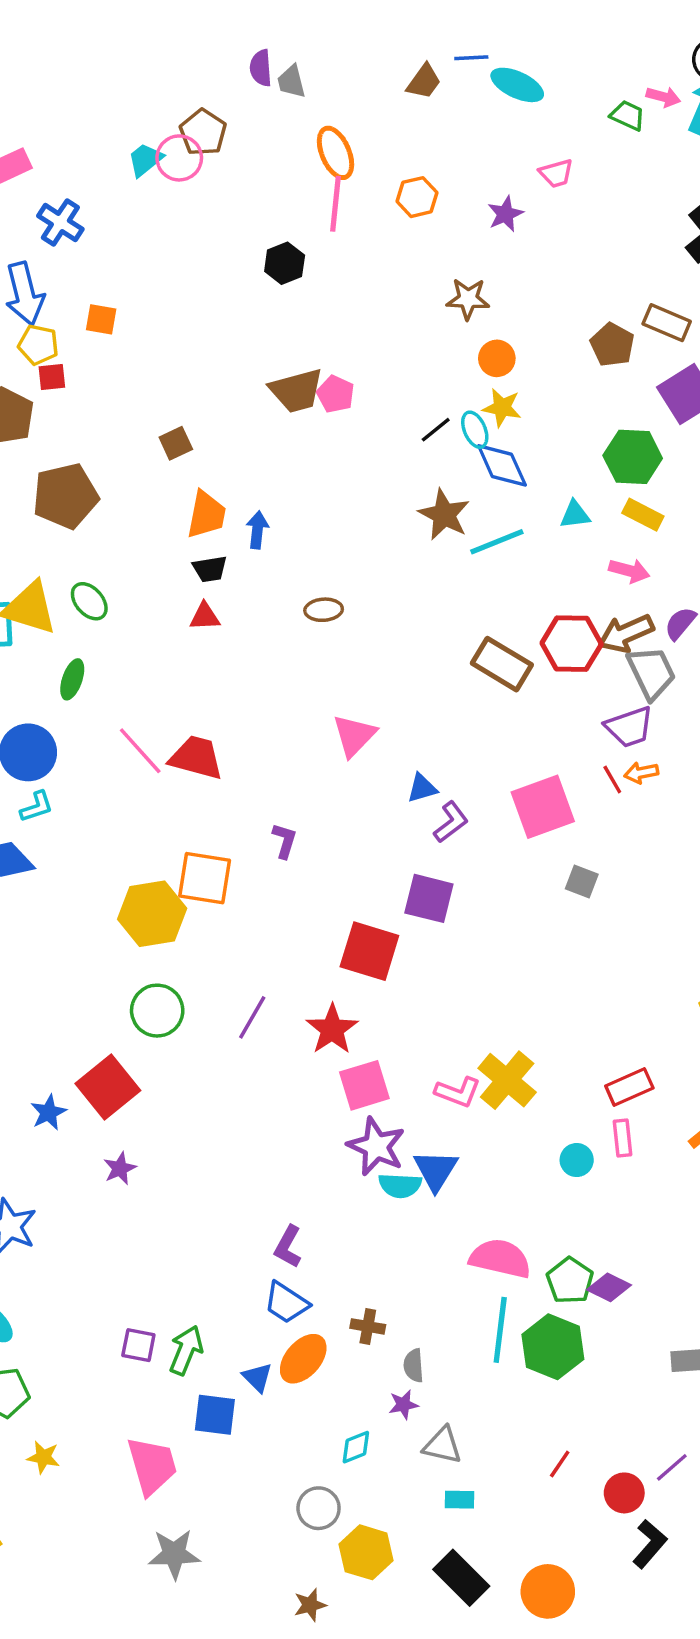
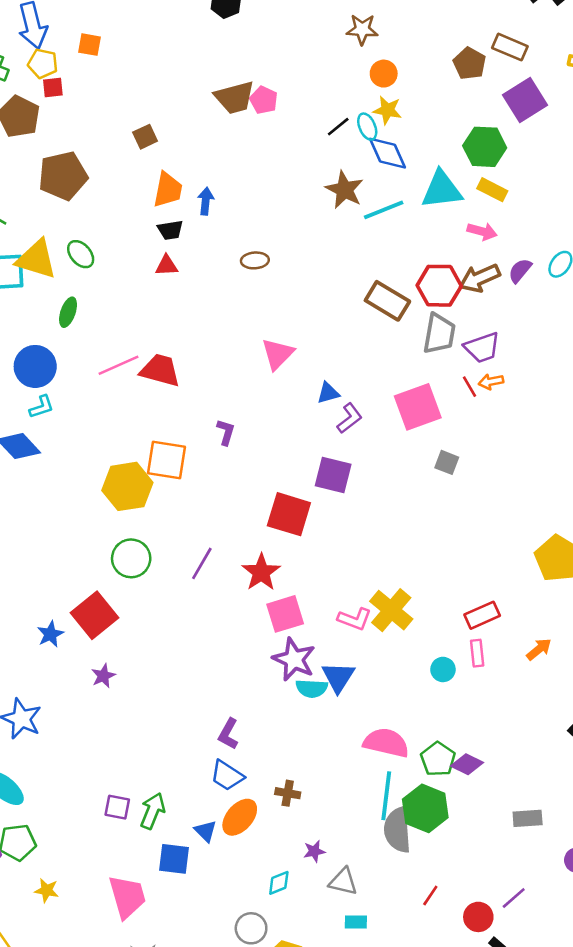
cyan triangle: (575, 515) -> (442, 190), size x1.8
gray trapezoid: (651, 673) -> (439, 334), moved, turned 36
pink line: (140, 751) -> (119, 365), turned -72
gray semicircle: (414, 1366) -> (398, 830), moved, size x1.8

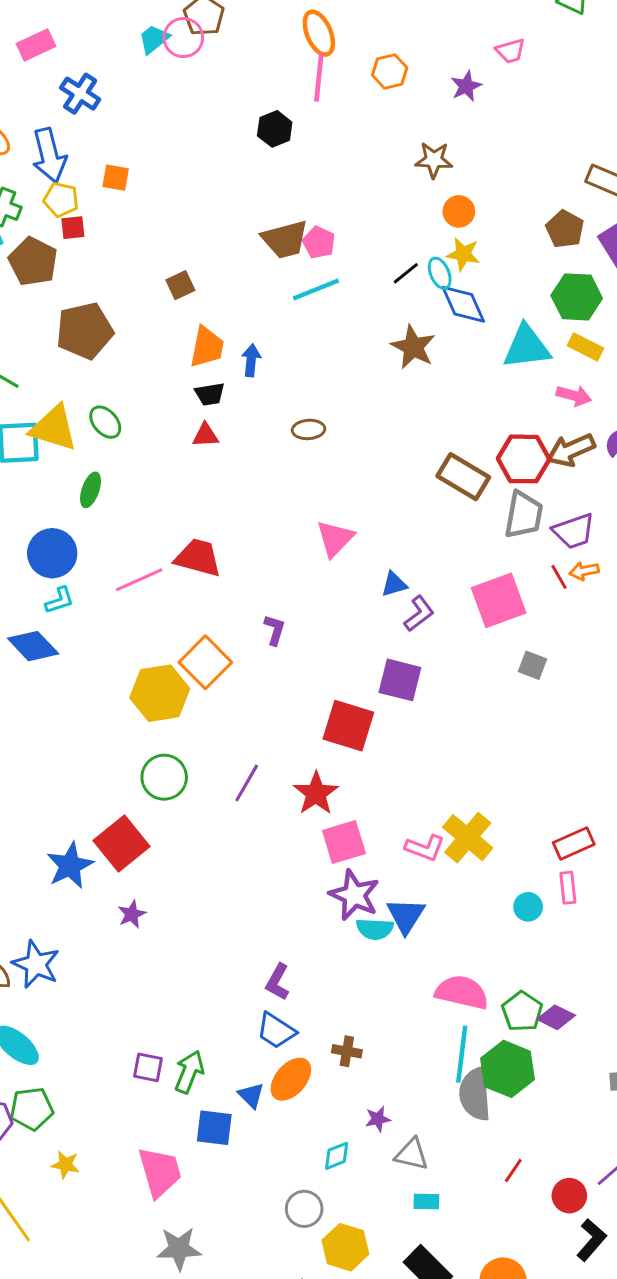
brown pentagon: (469, 63) -> (565, 229), moved
cyan line: (384, 210) -> (316, 290), moved
pink line: (119, 365) -> (139, 580), moved
orange square: (166, 460) -> (205, 662), turned 36
blue star: (50, 634) -> (70, 866), size x1.5

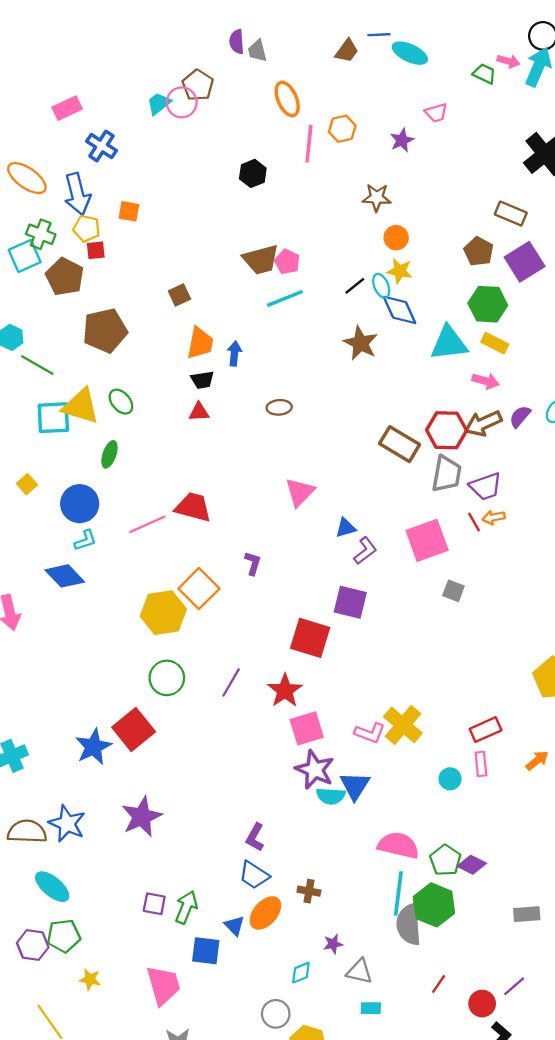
pink line: (319, 77) -> (309, 144), moved
purple star: (132, 914) -> (142, 817), moved, size x1.8

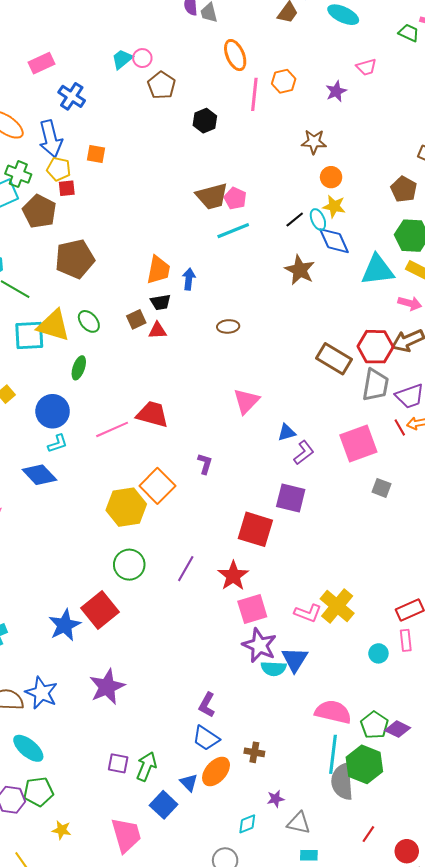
brown pentagon: (198, 85) -> (162, 85), moved
pink circle: (182, 102) -> (142, 58), size x0.7
brown square: (179, 295) -> (136, 319), moved
blue square: (206, 951) -> (164, 805), turned 36

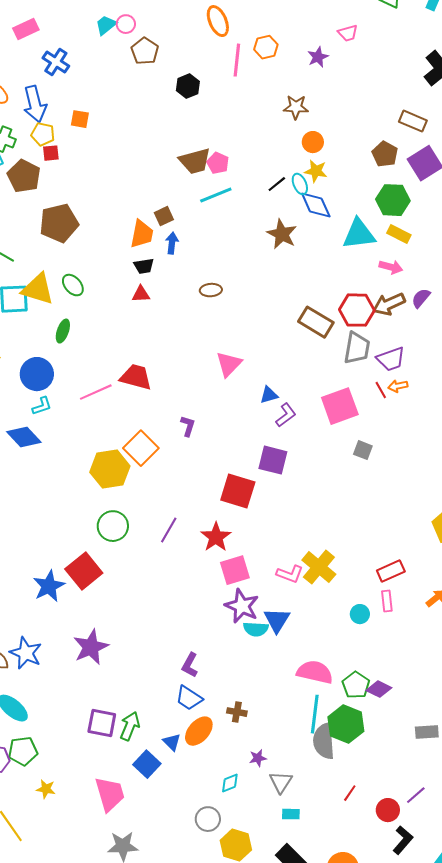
brown square: (136, 319) -> (164, 216), moved
purple square: (118, 763) -> (102, 723), size x1.4
gray triangle: (299, 823) -> (281, 782), turned 50

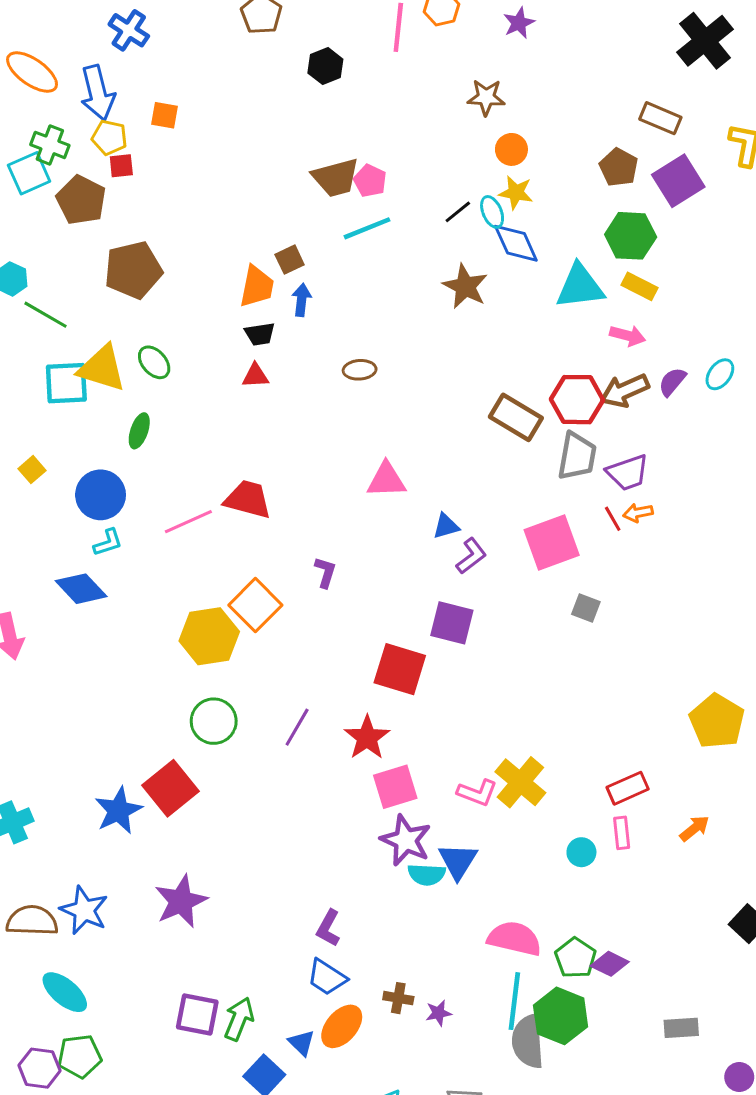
pink triangle: (229, 364) -> (386, 480), turned 44
purple star: (258, 758) -> (438, 1013), moved

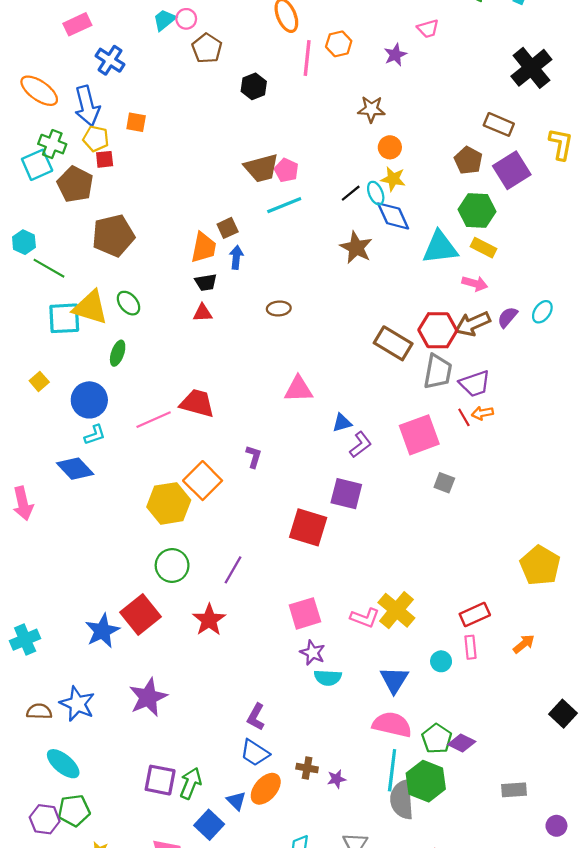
red star: (367, 738) -> (209, 620), moved
purple star: (406, 840) -> (313, 653), size x0.7
blue triangle: (458, 861) -> (394, 680), moved
brown semicircle: (32, 921) -> (39, 711), size x0.7

